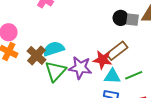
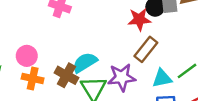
brown rectangle: (117, 51) -> (146, 49), moved
red star: (103, 60) -> (139, 19), moved

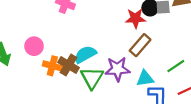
cyan triangle: (162, 78) -> (145, 78), moved
orange cross: (33, 79) -> (52, 66), moved

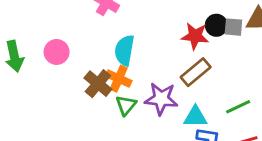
cyan semicircle: (85, 54) -> (124, 50), moved, turned -60
orange cross: (52, 66) -> (119, 79), moved
green triangle: (92, 78) -> (126, 105), size x0.7

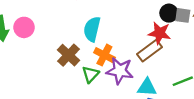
red star: (195, 36) -> (160, 33), moved
pink circle: (57, 52) -> (24, 27), moved
orange cross: (119, 79) -> (104, 55), moved

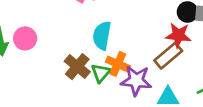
green triangle: (90, 74) -> (101, 73), moved

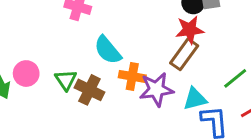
cyan semicircle: (102, 36) -> (108, 50), turned -36
green triangle: (101, 73) -> (66, 80), moved

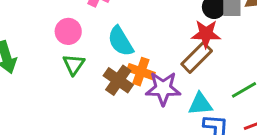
pink circle: (26, 74) -> (68, 31), moved
brown cross: (89, 90) -> (118, 80), moved

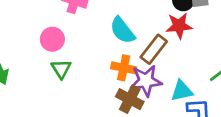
cyan semicircle: (120, 41) -> (122, 30), moved
brown rectangle: (197, 58) -> (154, 49), moved
brown cross: (118, 80) -> (130, 99), moved

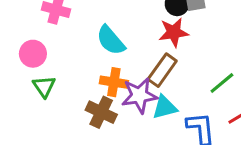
brown rectangle: (154, 49) -> (162, 70), moved
cyan triangle: (182, 91) -> (165, 107), moved
brown cross: (130, 99) -> (101, 112), moved

